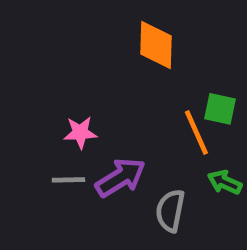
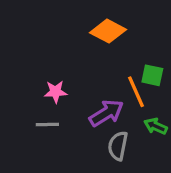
orange diamond: (156, 45) -> (108, 31), turned -64
purple arrow: (121, 178) -> (106, 113), moved

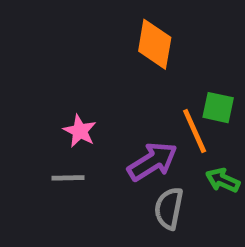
orange diamond: (108, 31) -> (155, 44), turned 72
pink star: (56, 92) -> (80, 131), turned 30

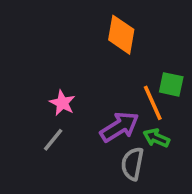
gray line: (68, 178) -> (53, 140), turned -50
green arrow: (223, 180) -> (156, 138), moved

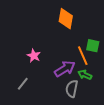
gray line: (53, 140) -> (23, 84), moved

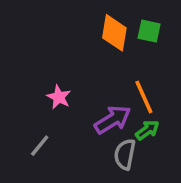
green square: (93, 46) -> (149, 31), moved
green arrow: (85, 75) -> (147, 130), turned 120

